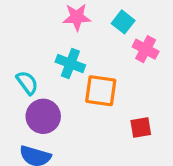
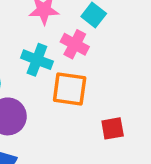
pink cross: (146, 49) -> (75, 44), moved

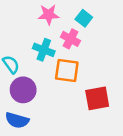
red square: (113, 128) -> (97, 98), size x1.5

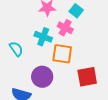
purple circle: (23, 90) -> (42, 77), moved

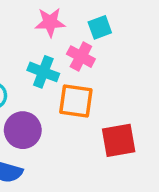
cyan square: (76, 11) -> (100, 27), turned 32
purple circle: (42, 77) -> (23, 130), moved

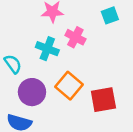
cyan square: (100, 27) -> (110, 15), moved
orange square: (76, 101) -> (69, 86), moved, turned 32

